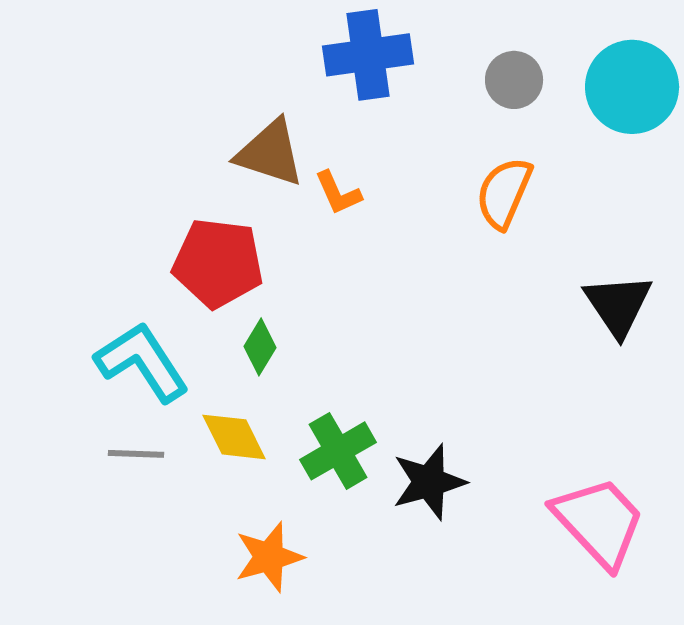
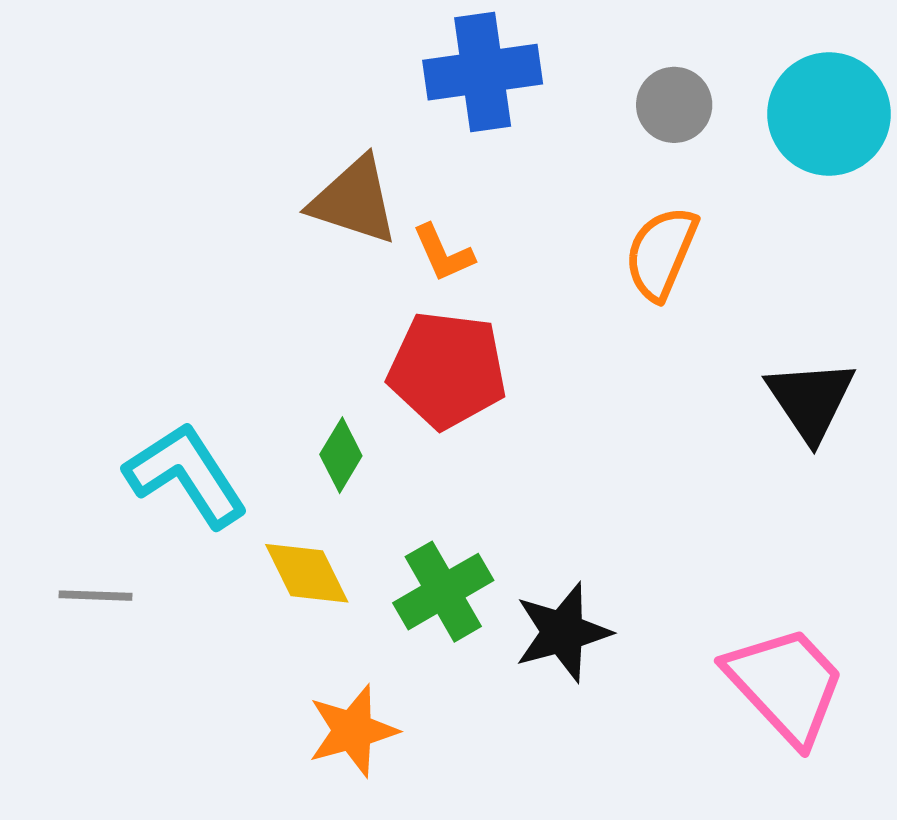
red pentagon: (218, 263) -> (447, 370), moved
gray line: (136, 454) -> (96, 596), moved

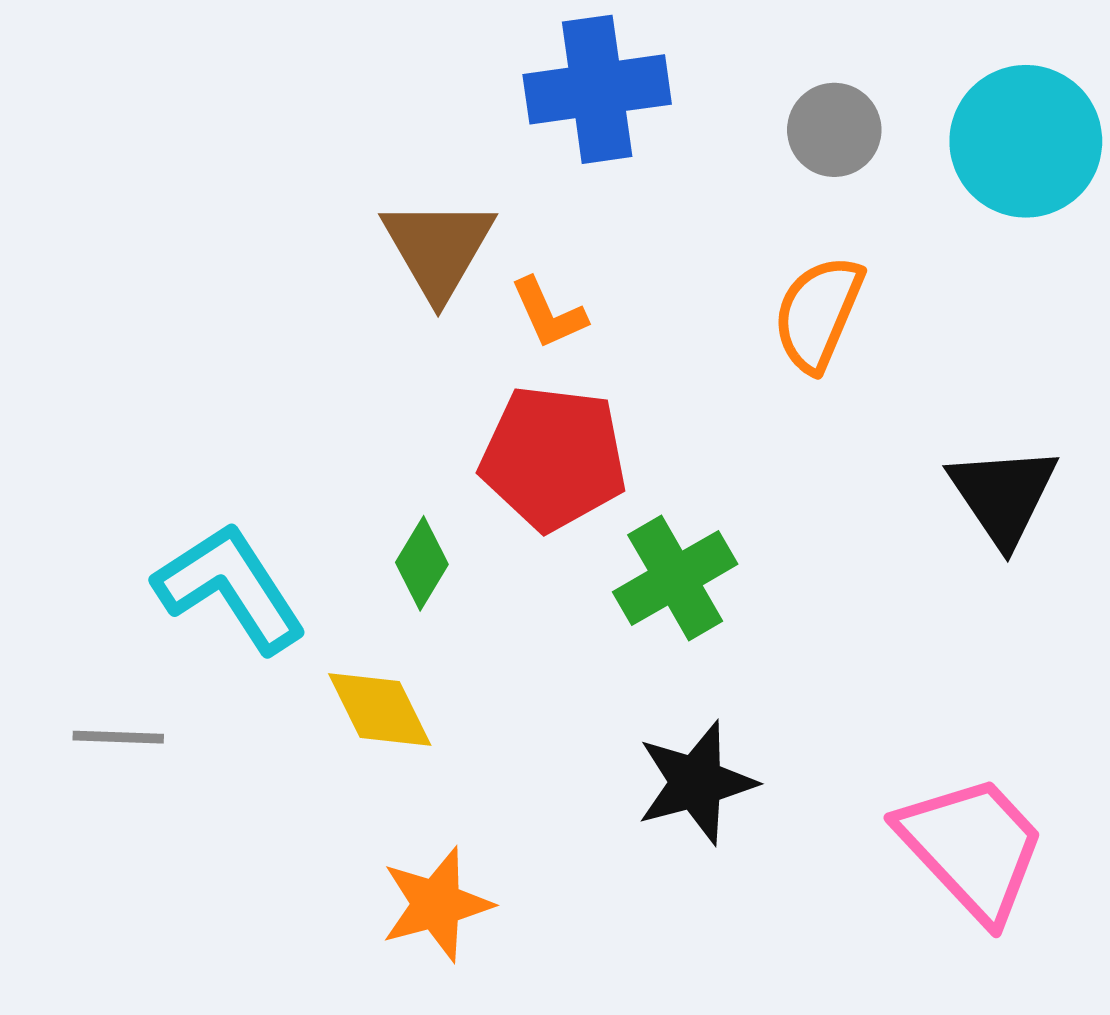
brown triangle: (354, 201) -> (438, 248), turned 42
green cross: (443, 592) -> (675, 578), moved

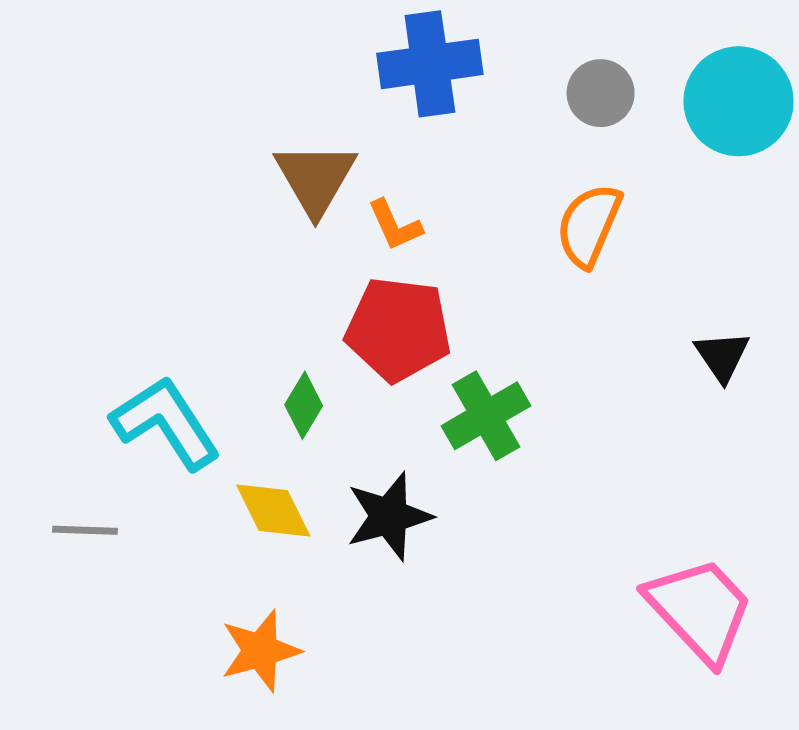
black triangle: (1003, 495) -> (722, 356), size x0.7
black star: (696, 783) -> (389, 516), moved
orange star: (436, 904) -> (260, 651), moved

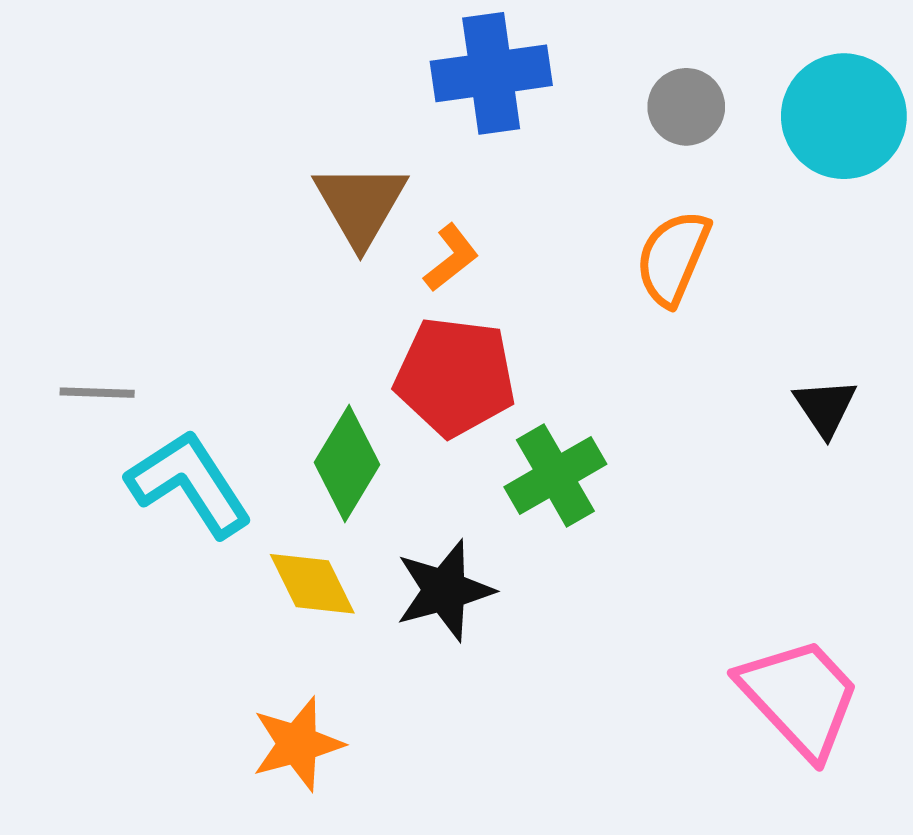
orange L-shape: (395, 225) -> (451, 258), turned -104
green diamond: (304, 405) -> (347, 463), size x1.5
gray line: (85, 530) -> (97, 393), moved

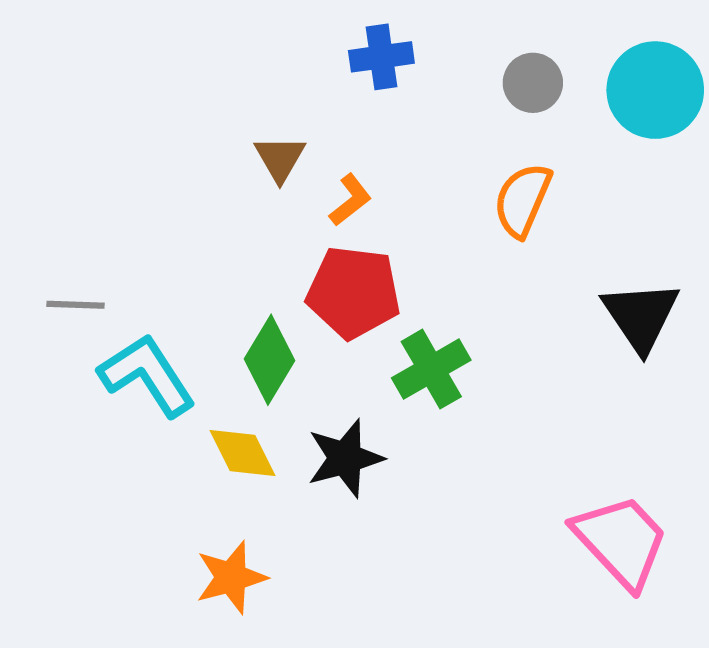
blue cross: (491, 73) -> (381, 57), size x0.7
brown triangle: (360, 204) -> (280, 159), size x0.7
black triangle: (825, 407) -> (641, 316), size x1.6

